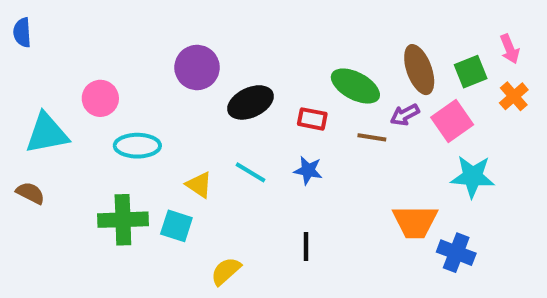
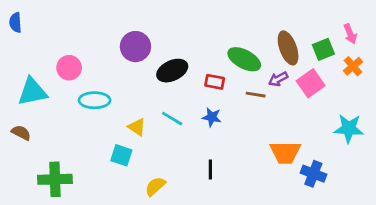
cyan star: (473, 177) -> (349, 128), moved
green cross: (123, 220) -> (55, 179), moved

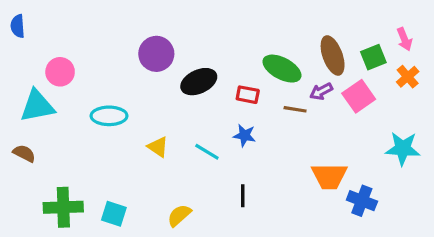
pink circle: (69, 68) -> (60, 72), moved
cyan line: (172, 119) -> (207, 152), moved
cyan square: (121, 155) -> (114, 214), moved

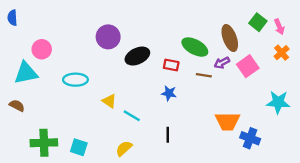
green square: (373, 57) -> (258, 22), moved, turned -30
cyan line: (207, 152) -> (132, 116), moved

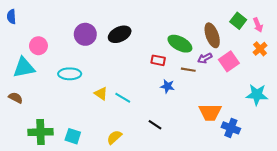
purple circle: (108, 37) -> (85, 34), moved
black ellipse: (137, 56) -> (120, 34), moved
blue star: (169, 93) -> (167, 86), moved
cyan line: (132, 116) -> (123, 98), moved
black line: (168, 135) -> (155, 125), turned -56

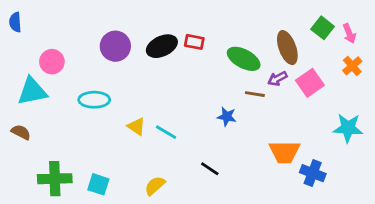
red rectangle: (158, 60) -> (194, 42), moved

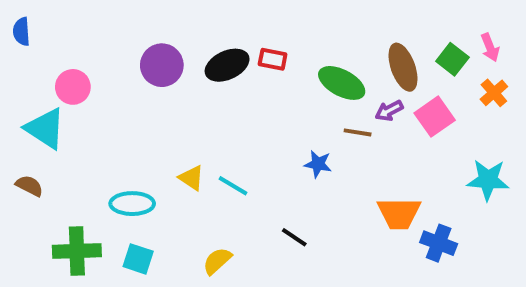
green square: (323, 28) -> (452, 59), moved
cyan triangle: (32, 91) -> (45, 128), turned 44
cyan ellipse: (94, 100) -> (132, 204), moved

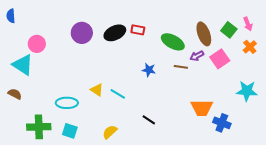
blue star: (318, 164) -> (149, 70), moved

